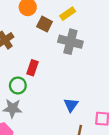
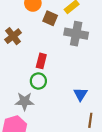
green circle: (18, 86) -> (38, 81), moved

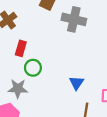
red rectangle: (41, 61) -> (21, 48), moved

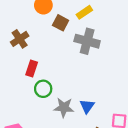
gray star: (18, 89) -> (64, 107), moved

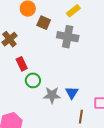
yellow rectangle: (84, 12) -> (73, 11), moved
red rectangle: (32, 68) -> (22, 64), turned -40

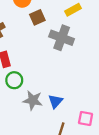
brown square: (44, 23) -> (37, 17), turned 32

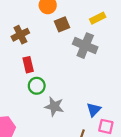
blue triangle: (56, 101) -> (94, 110), moved

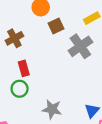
gray cross: (85, 46) -> (80, 46), turned 35
green circle: (37, 86) -> (20, 89), moved

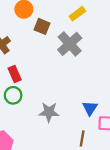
brown square: (56, 26) -> (42, 26), turned -35

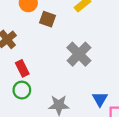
gray cross: (70, 44) -> (79, 54), moved

